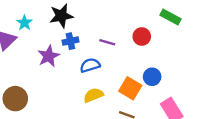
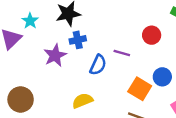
purple line: (107, 42) -> (122, 53), moved
blue semicircle: (90, 65) -> (98, 65), turned 132
yellow semicircle: (93, 95) -> (82, 101), moved

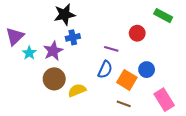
cyan star: (30, 21) -> (29, 53), moved
blue semicircle: (98, 65) -> (105, 70), moved
brown circle: (21, 99) -> (54, 79), moved

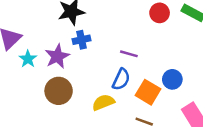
red circle: (137, 33) -> (160, 13), moved
yellow semicircle: (77, 90) -> (103, 102), moved

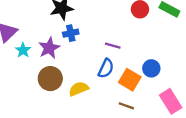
yellow semicircle: (103, 102) -> (79, 89), moved

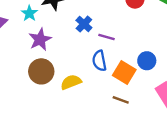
blue cross: (71, 33) -> (84, 24), moved, turned -35
cyan star: (23, 50) -> (29, 13), moved
blue semicircle: (106, 68) -> (99, 61), turned 144

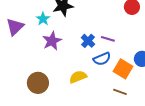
blue cross: (84, 24) -> (88, 41), moved
blue semicircle: (99, 61) -> (102, 59), turned -102
brown circle: (41, 71) -> (38, 83), moved

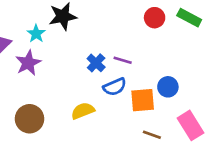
purple star: (52, 41) -> (28, 63), moved
orange square: (123, 69) -> (143, 100), turned -36
brown line: (120, 92) -> (152, 135), moved

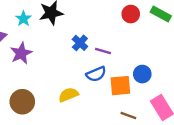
cyan star: (36, 34) -> (23, 19), moved
blue cross: (96, 63) -> (80, 43), moved

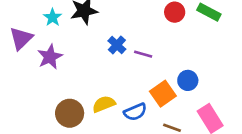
blue semicircle: (96, 74) -> (135, 112), moved
orange square: (120, 86) -> (163, 94), turned -30
brown circle: (22, 102) -> (70, 113), moved

